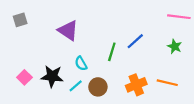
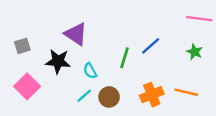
gray square: (20, 20) -> (22, 46), moved
black star: (52, 76) -> (58, 61), moved
pink square: (24, 77) -> (27, 86), size x1.5

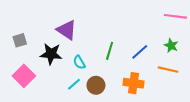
blue line: (151, 46) -> (140, 52), moved
orange line: (186, 92) -> (168, 70), moved
orange cross: (152, 95) -> (134, 83), turned 30

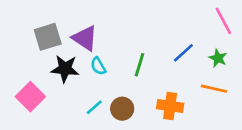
pink line: (175, 16) -> (223, 21), turned 55
gray square: (20, 40) -> (48, 37), moved, size x1.5
blue line: (140, 52) -> (183, 53), moved
cyan semicircle: (79, 62) -> (98, 66), moved

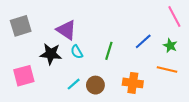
gray square: (48, 37) -> (21, 26), moved
pink square: (30, 97) -> (24, 76), turned 30

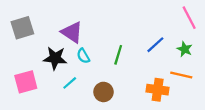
orange cross: (133, 83) -> (158, 90), moved
cyan line: (74, 84) -> (70, 83), moved

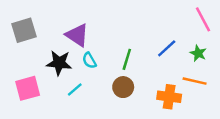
brown circle: (104, 92) -> (123, 87), moved

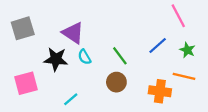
pink line: (203, 19) -> (178, 16), moved
green line: (127, 59) -> (120, 56), turned -54
cyan line: (75, 90) -> (71, 99), moved

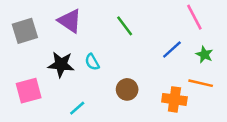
purple triangle: (73, 33) -> (70, 21), moved
green line: (120, 56) -> (125, 26), moved

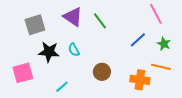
purple triangle: (70, 21) -> (73, 17), moved
gray square: (25, 31) -> (35, 25), moved

